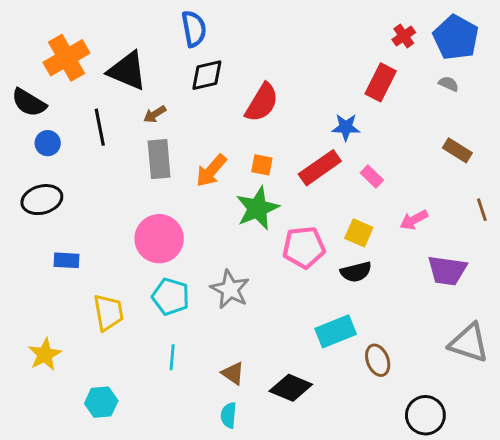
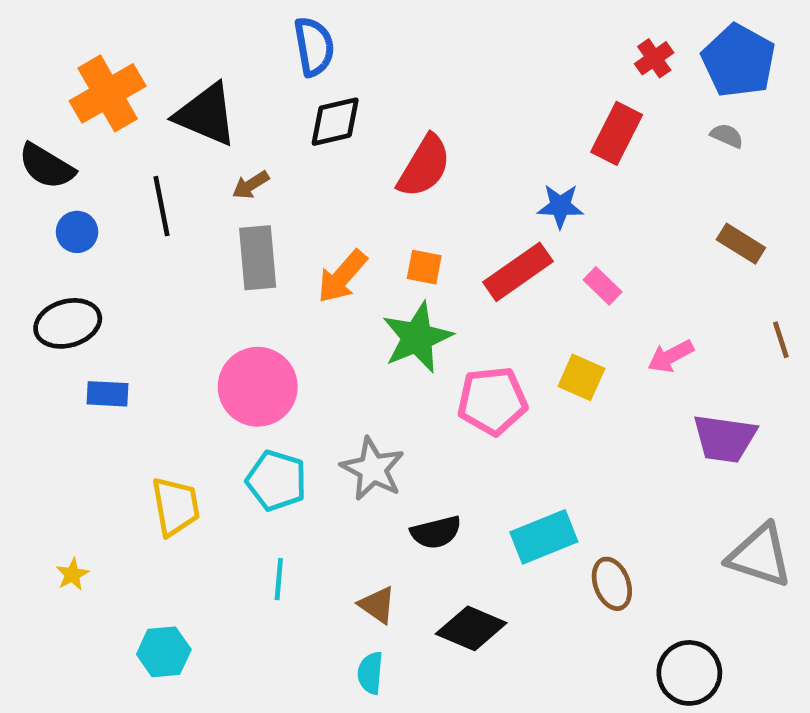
blue rectangle: (66, 260) -> (108, 394), moved
black semicircle: (356, 272) -> (436, 532), moved
yellow star: (45, 354) -> (72, 574), size x0.6

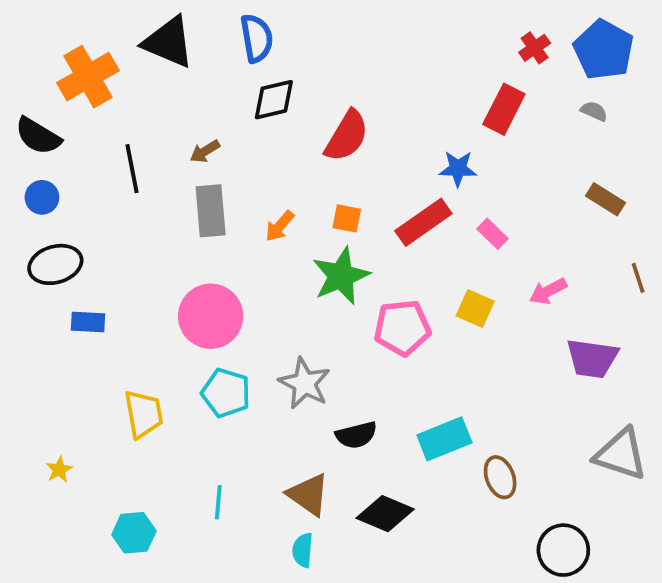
black triangle: (206, 115) -> (168, 42), moved
blue circle: (77, 232) -> (42, 197), moved
orange arrow: (342, 276) -> (280, 226), size x0.7
cyan line: (279, 579) -> (218, 502), moved
brown triangle: (377, 605) -> (308, 494), size x1.4

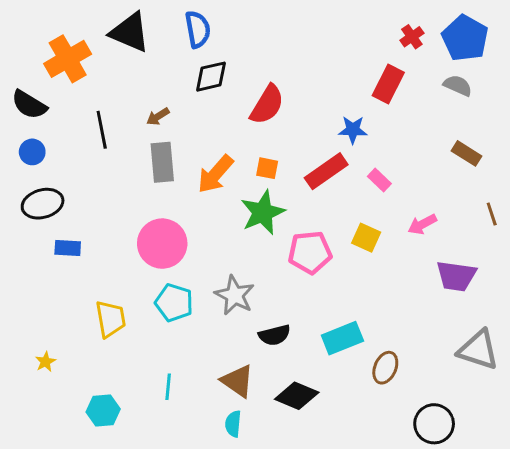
gray semicircle: (594, 111) -> (458, 85), size x1.4
orange arrow: (280, 226) -> (215, 174), size x1.6
brown ellipse: (500, 477) -> (385, 368), turned 44

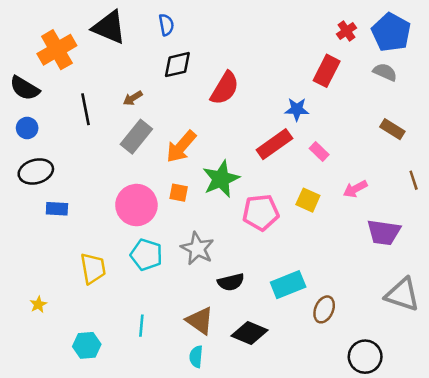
blue semicircle: (198, 29) -> (166, 25), size x0.7
gray rectangle: (162, 162) -> (136, 137), turned 44
orange square: (267, 168) -> (179, 193), moved

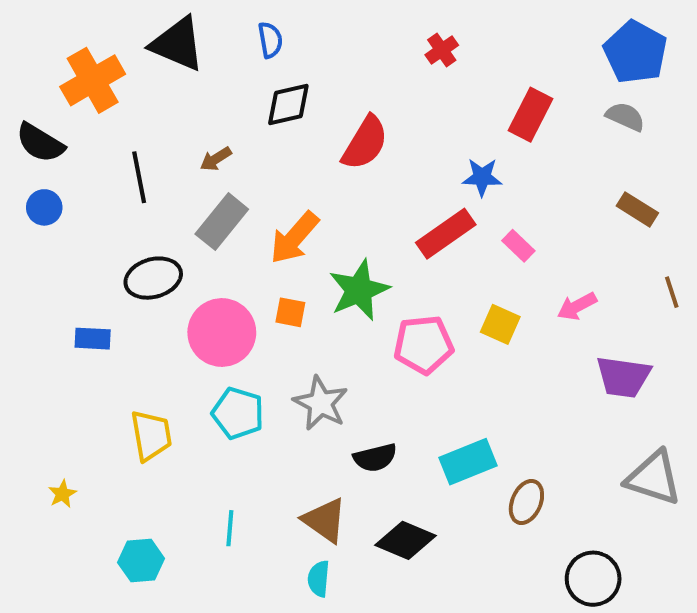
red cross: (346, 31) -> (442, 50), moved
black ellipse: (36, 171) -> (153, 278), moved

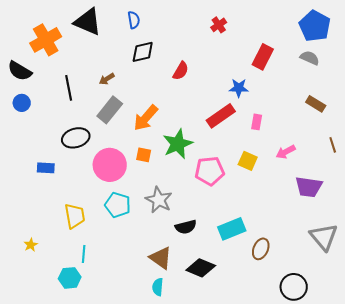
red semicircle: (365, 143) -> (181, 71), size x0.7
pink rectangle: (518, 246) -> (257, 122), turned 56
gray triangle: (654, 478) -> (324, 237), turned 32
cyan line: (230, 528) -> (84, 254), moved

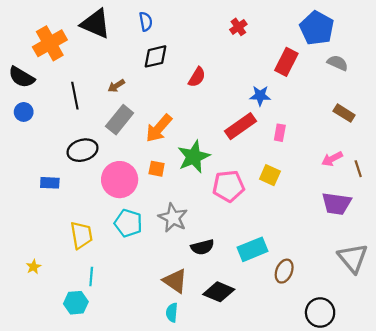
blue pentagon: (315, 26) -> (317, 28), moved
brown line: (333, 145) -> (358, 169), moved
pink arrow: (286, 152) -> (332, 159), moved

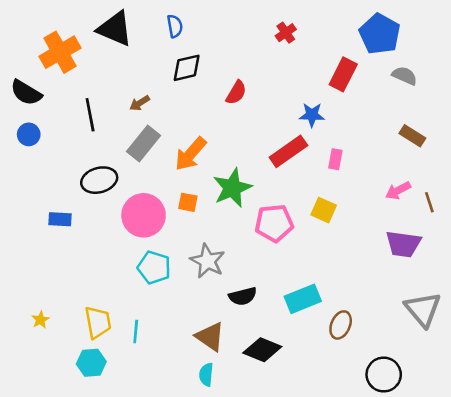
yellow trapezoid: (81, 235) -> (98, 322), moved
cyan line: (91, 277) -> (136, 331), moved

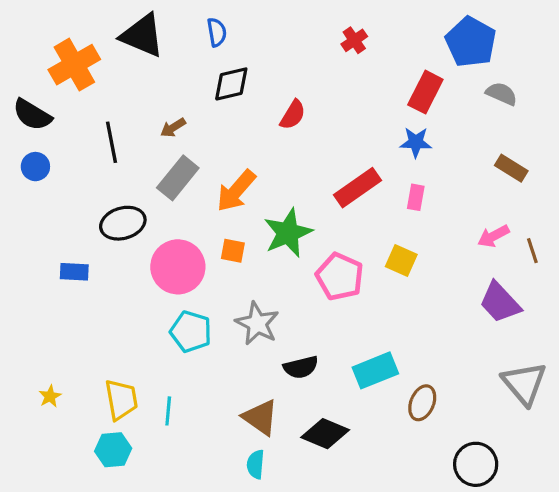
blue star: (312, 115) -> (416, 142), moved
pink pentagon: (274, 223) -> (340, 277), turned 30
purple trapezoid: (403, 244) -> (500, 302), turned 39

